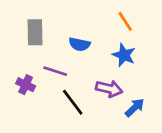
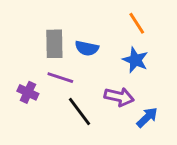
gray rectangle: (35, 32) -> (54, 44), moved

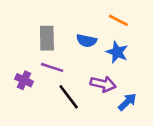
orange line: (137, 23) -> (118, 20), turned -30
blue semicircle: (87, 48) -> (87, 41), moved

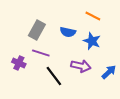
gray rectangle: (47, 38) -> (37, 30), turned 30
blue arrow: (127, 102) -> (109, 72), moved

